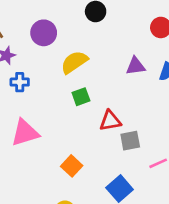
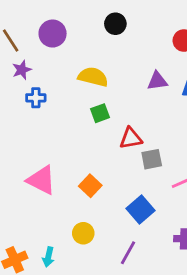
purple circle: (44, 33) -> (53, 34), moved
yellow semicircle: (74, 62) -> (93, 77), turned 48
pink triangle: (25, 133) -> (41, 180), moved, turned 44

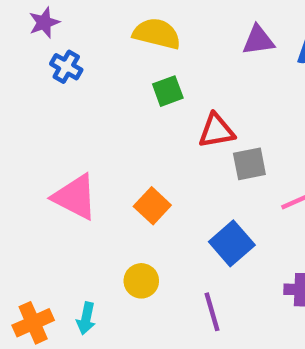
blue cross: (36, 98) -> (66, 67), turned 30
purple line: (128, 253) -> (212, 312), turned -45

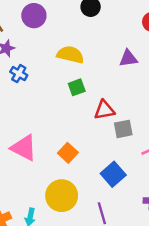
yellow circle: (141, 281) -> (62, 196), size x1.6

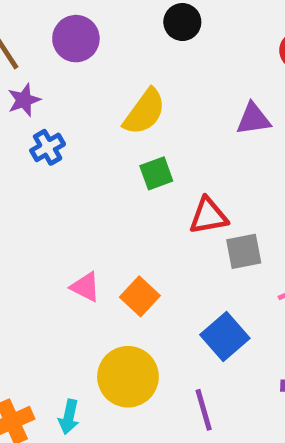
yellow semicircle: (70, 55) -> (145, 112), turned 112
blue cross: (19, 74) -> (48, 147), turned 30
pink triangle: (24, 148) -> (85, 287), moved, size x0.6

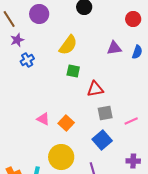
green square: (156, 173) -> (73, 71), turned 32
gray square: (244, 251) -> (105, 113), moved

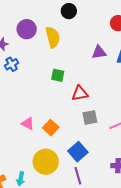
purple circle: (39, 14) -> (27, 29), moved
yellow semicircle: (68, 45) -> (53, 37), moved, turned -50
blue square: (102, 140) -> (78, 152), moved

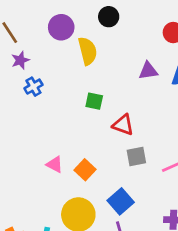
purple circle: (27, 29) -> (61, 27), moved
red triangle: (80, 93) -> (123, 125), turned 30

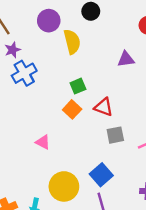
blue cross: (33, 87) -> (24, 73), size x1.5
green square: (94, 101) -> (78, 86), turned -35
orange square: (85, 170) -> (72, 109), moved

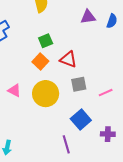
blue square: (101, 175) -> (81, 120), moved
yellow circle: (64, 186) -> (46, 94), moved

